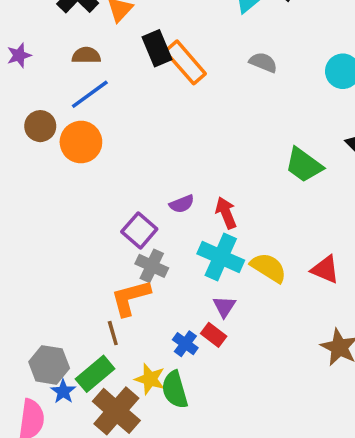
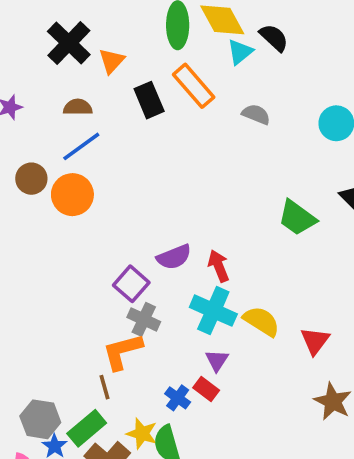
orange rectangle: (185, 62) -> (194, 86), moved
purple semicircle: (182, 204) -> (174, 257), size x1.4
red triangle: (325, 269) -> (315, 341), moved, turned 44

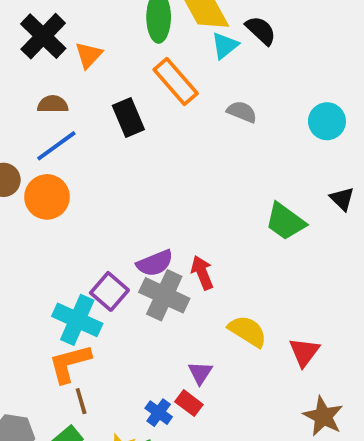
black rectangle: (149, 100) -> (128, 117), moved
cyan cross: (213, 311) -> (77, 320), moved
gray cross: (144, 319) -> (164, 295), moved, size x1.4
orange L-shape: (122, 352) -> (70, 363), moved

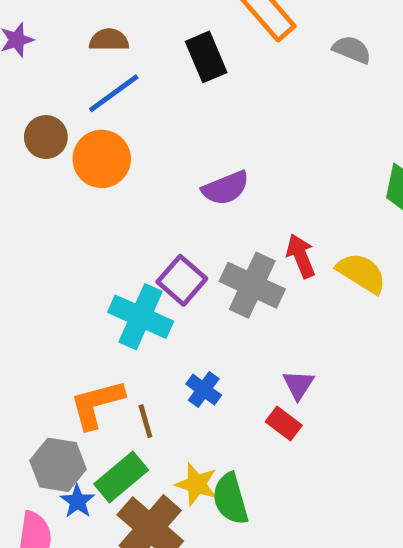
purple semicircle: (155, 263) -> (226, 188), moved
yellow semicircle: (248, 331) -> (362, 273), moved
orange L-shape: (70, 363) -> (97, 404), moved
blue cross: (159, 413) -> (204, 390), moved

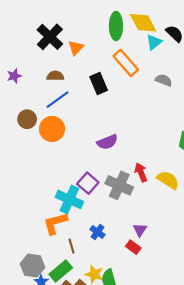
orange L-shape: (97, 404) -> (55, 223), moved

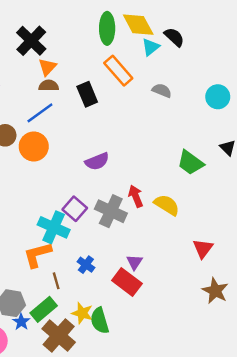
orange triangle: (76, 48) -> (47, 67), moved
brown semicircle: (55, 76) -> (49, 86), moved
red rectangle: (133, 247) -> (127, 282), size x1.6

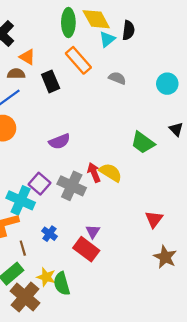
black semicircle: (174, 37) -> (128, 30), turned 54
orange triangle: (47, 67) -> (27, 57), moved, turned -42
yellow semicircle: (167, 205) -> (111, 173), moved

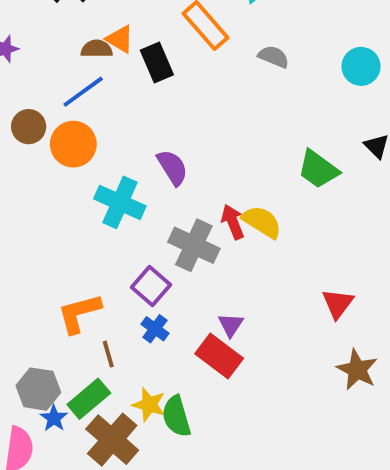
orange triangle: (27, 57) -> (120, 39), moved
purple semicircle: (59, 141) -> (172, 167), turned -100
purple square: (39, 184) -> (151, 286), moved
cyan cross: (21, 200) -> (120, 202), moved

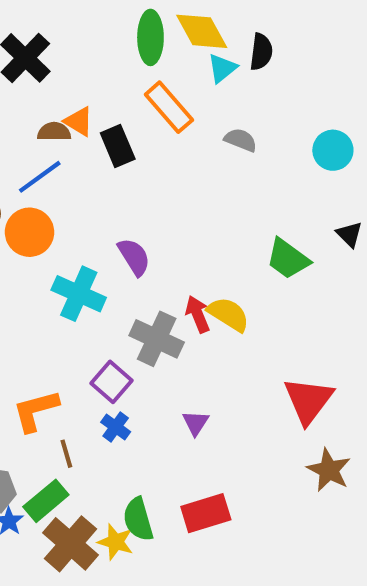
red triangle: (338, 304) -> (308, 400), size x1.5
red rectangle: (219, 356) -> (206, 513), moved, turned -54
yellow star: (149, 405) -> (116, 542), moved

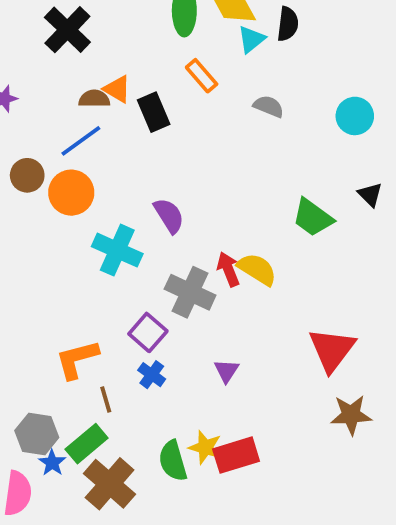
orange rectangle: (169, 107) -> (202, 76), size x0.7
brown star: (329, 470) -> (351, 415), turned -30
yellow star: (116, 542) -> (205, 447), moved

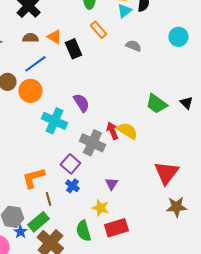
brown semicircle: (94, 99) -> (30, 38), moved
cyan circle: (355, 116) -> (178, 37), moved
black triangle: (370, 195) -> (186, 103), moved
yellow star: (205, 447) -> (100, 208), moved

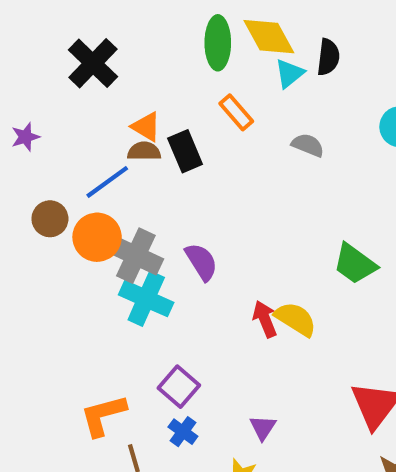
brown semicircle: (30, 38) -> (144, 151), moved
gray cross: (92, 143) -> (136, 256), moved

